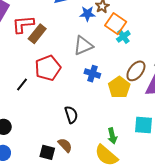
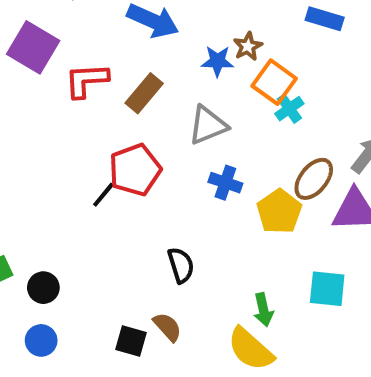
brown rectangle: (37, 34) -> (144, 93), moved
black line: (22, 84) -> (103, 195), moved

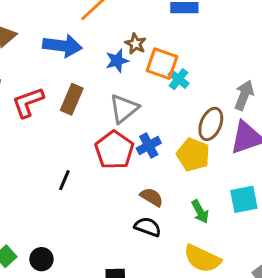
red pentagon: (135, 170) -> (114, 150), moved
blue cross: (225, 183) -> (149, 146), turned -30
black semicircle: (181, 265) -> (148, 227), moved, turned -36
green arrow: (263, 310) -> (200, 212), moved
brown semicircle: (167, 327) -> (152, 197), moved

